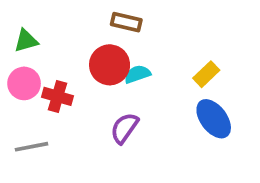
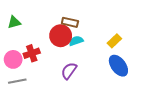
brown rectangle: (126, 22) -> (70, 22), moved
pink circle: (24, 83) -> (13, 59), moved
red cross: (58, 96) -> (32, 53), turned -35

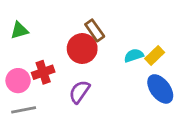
brown rectangle: (70, 22) -> (95, 30), turned 42
cyan semicircle: (76, 41) -> (134, 55), moved
purple semicircle: (69, 71) -> (79, 92), moved

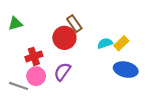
pink circle: (18, 81) -> (36, 76), moved
blue ellipse: (160, 89) -> (126, 70), turned -40
gray line: (24, 110) -> (19, 86), turned 30

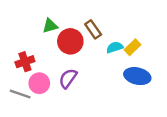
green triangle: (15, 24) -> (50, 26), moved
brown rectangle: (74, 24) -> (93, 29), moved
red cross: (34, 56) -> (25, 62), moved

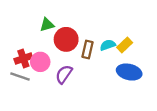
brown rectangle: (93, 29) -> (88, 50), moved, turned 48
pink circle: (39, 83) -> (40, 62), moved
gray line: (20, 94) -> (20, 77), moved

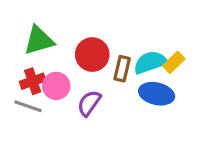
green triangle: (47, 25) -> (39, 40), moved, size x1.5
cyan semicircle: (108, 45) -> (150, 62), size x1.5
blue ellipse: (129, 72) -> (157, 94), moved

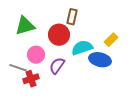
cyan semicircle: (150, 62) -> (82, 48), moved
brown rectangle: (122, 69) -> (72, 17), moved
red cross: (33, 81) -> (31, 79), moved

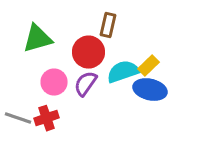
yellow rectangle: (111, 40) -> (148, 66), moved
purple semicircle: (57, 66) -> (86, 84), moved
gray line: (18, 68) -> (18, 118), moved

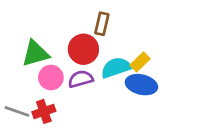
green triangle: (38, 39) -> (35, 53), moved
purple semicircle: (86, 84) -> (81, 79), turned 40

